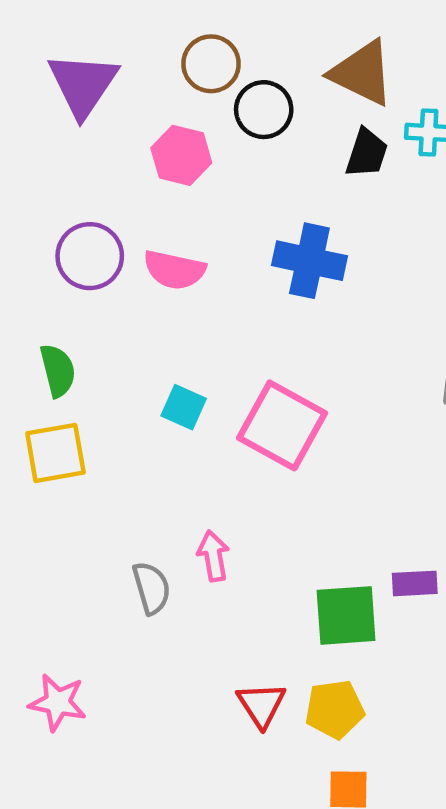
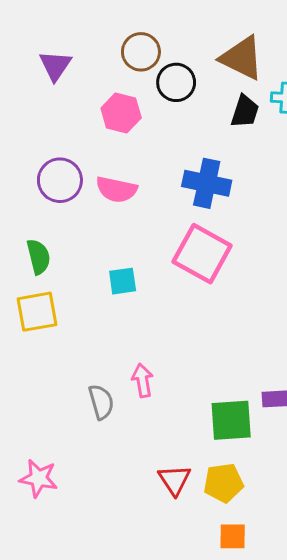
purple triangle: (83, 84) -> (55, 66), size x0.7
cyan square: (184, 407) -> (123, 281), turned -32
pink square: (282, 425) -> (202, 254), moved

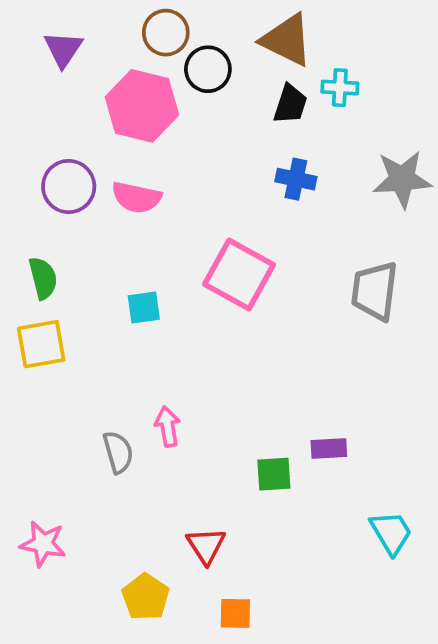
pink hexagon: (121, 113) -> (142, 106), size x1.5
blue cross: (207, 183) -> (296, 179), moved, size x0.7
green square: (231, 420) -> (274, 474), size x0.7
yellow pentagon: (223, 483) -> (146, 597), moved, turned -30
orange square: (233, 536) -> (235, 613), moved

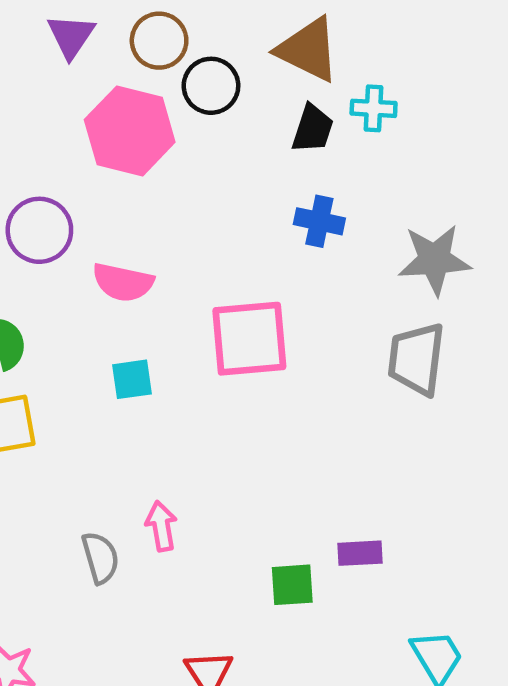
purple triangle: (63, 49) -> (71, 36), moved
gray star: (402, 179) -> (435, 260), moved
pink semicircle: (136, 197) -> (123, 282), moved
pink square: (239, 274) -> (249, 339), turned -34

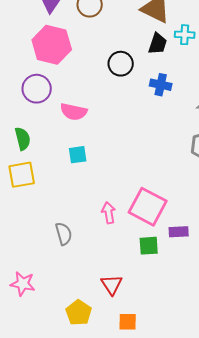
black circle: (211, 86) -> (121, 64), moved
pink hexagon: (130, 131) -> (52, 45), moved
pink square: (249, 339) -> (148, 207), moved, turned 33
pink arrow: (161, 526) -> (109, 213), moved

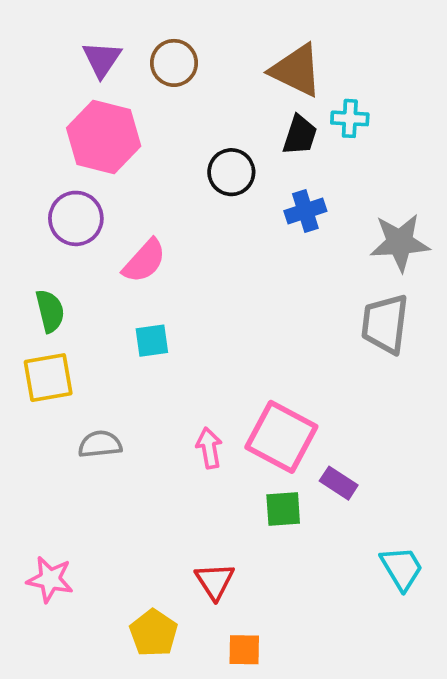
blue cross: (161, 85) -> (305, 211), turned -30
pink semicircle: (74, 112) -> (144, 261), turned -60
purple rectangle: (179, 232) -> (339, 483), turned 36
gray semicircle: (64, 234) -> (100, 444), moved, turned -80

